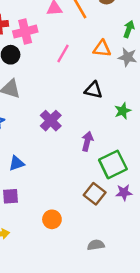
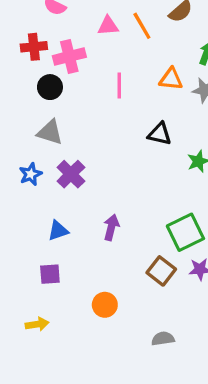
pink line: (63, 54) -> (119, 85), turned -30
purple cross: (51, 121) -> (71, 174), moved
purple arrow: (87, 141) -> (111, 227), moved

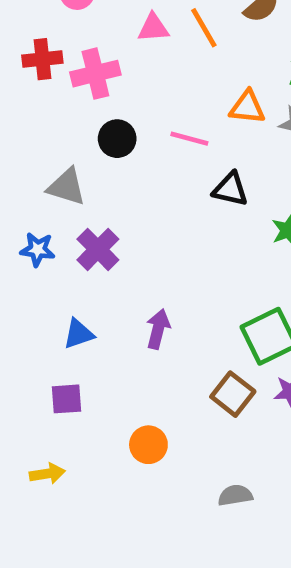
pink line: (119, 85) -> (189, 139), moved, turned -75
black circle: (50, 87) -> (117, 139), moved
blue star: (31, 174) -> (38, 249), turned 30

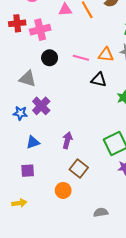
orange triangle: (247, 107) -> (106, 55), moved
blue star: (38, 249) -> (20, 113), moved
brown square: (233, 394) -> (79, 169), moved

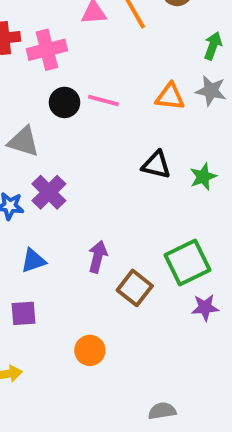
pink line: (81, 58) -> (104, 101), moved
black triangle: (99, 80) -> (156, 165), moved
brown square: (79, 169) -> (135, 288), moved
gray semicircle: (101, 212) -> (162, 411), moved

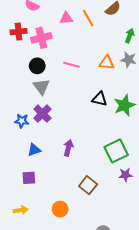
black circle: (64, 102) -> (37, 66), moved
gray triangle: (24, 142) -> (41, 87), moved, turned 36
green star: (203, 177) -> (124, 105), size x1.5
brown square: (135, 288) -> (88, 185), moved
orange circle: (90, 350) -> (60, 209), moved

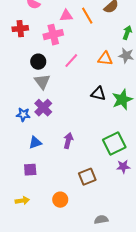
pink cross: (41, 38) -> (53, 35), moved
pink line: (71, 65) -> (71, 61), turned -63
brown square: (88, 185) -> (87, 177), turned 30

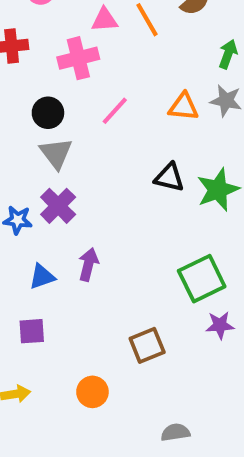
purple arrow: (68, 141) -> (88, 264), moved

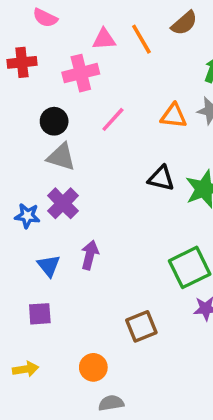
gray triangle: (56, 153) -> (61, 157), turned -36
blue triangle: (42, 277) -> (49, 266), turned -50
gray semicircle: (175, 432) -> (111, 403), moved

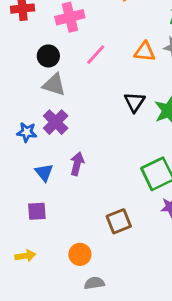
black triangle: (161, 178) -> (135, 102), turned 50

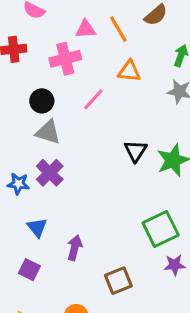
orange triangle: (145, 52) -> (129, 71), moved
purple arrow: (77, 164) -> (75, 248), moved
purple square: (37, 211) -> (29, 270), turned 30

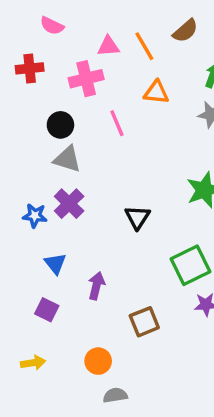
pink line: (93, 99) -> (117, 123), turned -65
black triangle: (136, 151) -> (137, 217), moved

